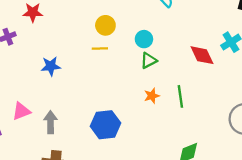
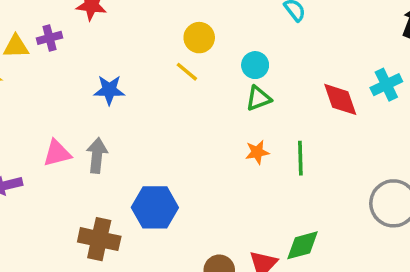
yellow line: (100, 48) -> (187, 72), turned 35
gray arrow: (51, 122) -> (97, 155), moved
blue hexagon: (105, 125) -> (155, 207), moved

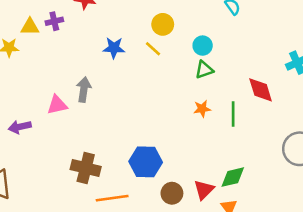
blue star: (109, 90) -> (114, 48), moved
red diamond: (340, 99) -> (261, 90), moved
gray arrow: (97, 155) -> (84, 89), moved
blue hexagon: (155, 207) -> (146, 162), moved

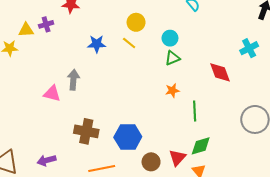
pink triangle: (57, 105) -> (52, 94), turned 30
green line: (233, 114) -> (195, 111), moved
purple arrow: (20, 127) -> (47, 160), moved
brown cross: (86, 168) -> (86, 131), moved

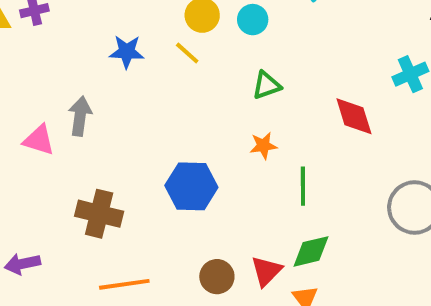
cyan circle: (170, 38) -> (253, 20), moved
blue hexagon: (128, 137) -> (191, 186), moved

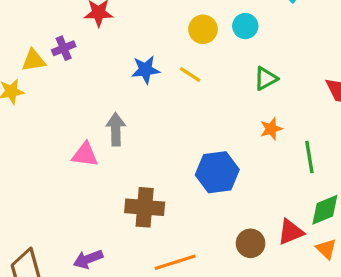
yellow line: (187, 53) -> (190, 74), moved
red triangle: (266, 271) -> (291, 232), turned 32

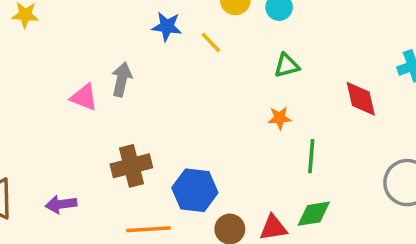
blue hexagon: (217, 172) -> (195, 190), moved
brown cross: (145, 207) -> (131, 166), turned -33

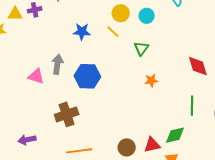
yellow line: (211, 42) -> (113, 32), moved
green triangle: (287, 66) -> (141, 48), moved, turned -35
green line: (311, 156) -> (192, 106), moved
blue hexagon: (195, 190) -> (87, 76), moved

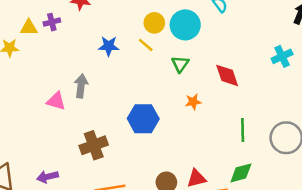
cyan circle: (147, 16) -> (185, 25), size x1.6
red diamond: (198, 66) -> (227, 75), moved
blue hexagon: (87, 76) -> (143, 119), moved
green diamond: (175, 135) -> (241, 173), moved

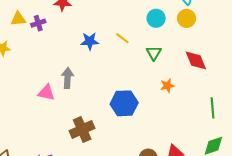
yellow circle: (154, 23) -> (187, 18), moved
cyan circle: (185, 25) -> (156, 18), size x0.7
yellow triangle: (29, 28) -> (18, 19), moved

